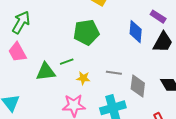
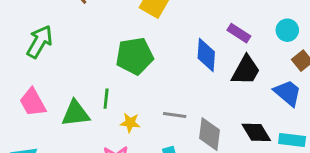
pink trapezoid: (17, 52) -> (33, 102), moved
green line: (67, 62) -> (106, 99), turned -64

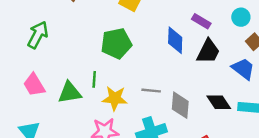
yellow star: (130, 123) -> (115, 98), size x1.5

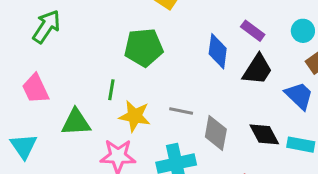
green triangle: (70, 93) -> (76, 122), moved

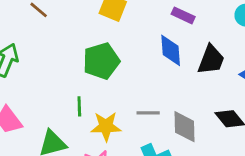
purple rectangle: (253, 31) -> (183, 15), moved

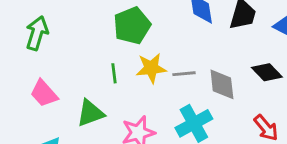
yellow star: (106, 126) -> (151, 68), moved

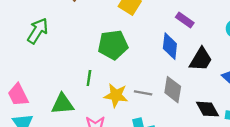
yellow star: (151, 68) -> (116, 95), moved
gray diamond: (222, 84) -> (173, 90), moved
pink trapezoid: (44, 93) -> (18, 95), moved

